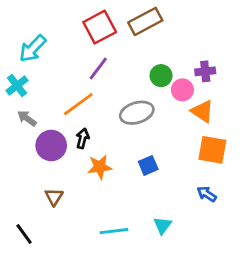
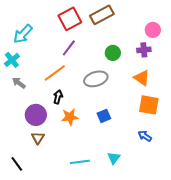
pink circle: (182, 90) -> (153, 30), moved
purple circle: (51, 146) -> (36, 115), moved

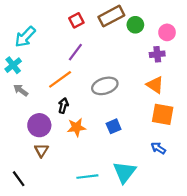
red square: (70, 19) -> (76, 20), size x0.6
green circle: (113, 53) -> (135, 25), moved
cyan triangle: (114, 158) -> (124, 172), size x1.6

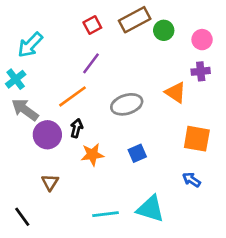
purple cross: (157, 54) -> (201, 71), moved
orange triangle: (155, 85) -> (176, 92), moved
gray arrow: (21, 90) -> (25, 110), size x1.5
purple circle: (39, 125) -> (47, 135), moved
cyan triangle: (124, 172) -> (150, 209), turned -50

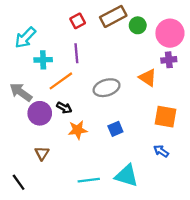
pink circle: (202, 40) -> (170, 33), size x1.6
purple line: (91, 63) -> (76, 53), turned -42
cyan cross: (16, 79) -> (43, 60), moved, turned 36
black arrow: (76, 128) -> (64, 108), turned 104

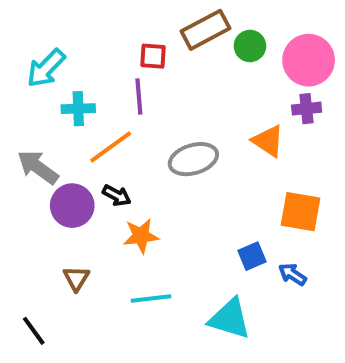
red square: (78, 21) -> (153, 56), moved, turned 32
blue square: (115, 129) -> (252, 256), moved
cyan line: (89, 180) -> (151, 298), moved

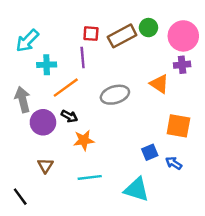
brown rectangle: (206, 30) -> (122, 36), moved
gray arrow: (38, 167) -> (23, 100), turned 40

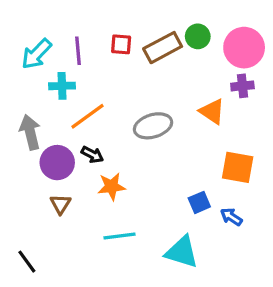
purple line: (83, 58) -> (78, 51), moved
brown triangle: (45, 165) -> (60, 204), moved

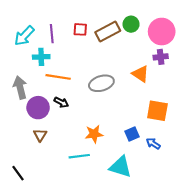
orange line: (88, 116) -> (58, 77), turned 45
orange star: (112, 186) -> (94, 134), moved

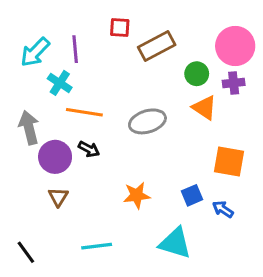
green circle: (131, 24) -> (197, 74), moved
red square: (80, 29) -> (120, 28), moved
cyan cross: (41, 57) -> (60, 83), turned 35
cyan line: (79, 156) -> (97, 246), moved

